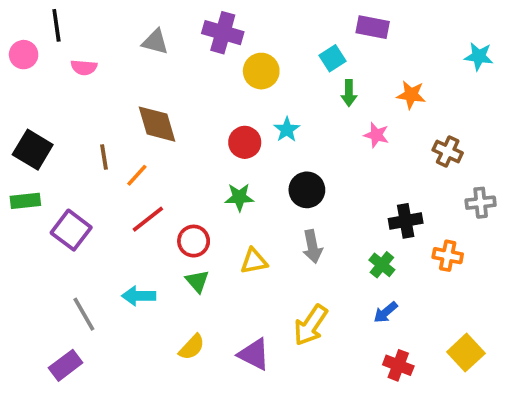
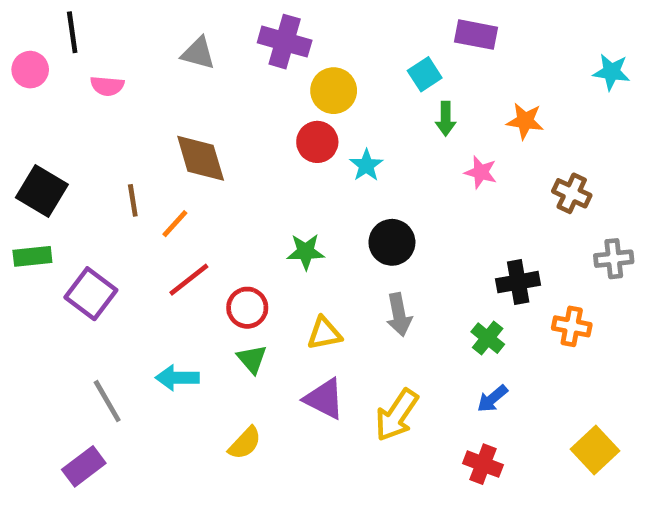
red circle: (245, 142) -> (317, 142), moved
purple triangle: (254, 354) -> (324, 399), moved
red cross: (398, 365) -> (483, 464), moved

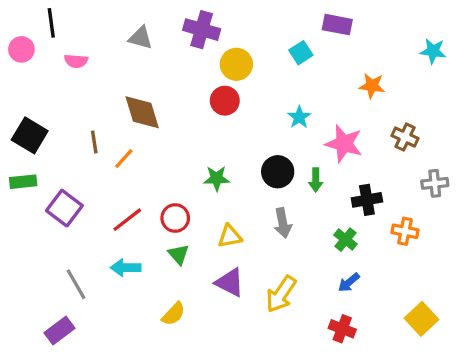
green arrow: (446, 119) -> (316, 180), moved
cyan star: (366, 165) -> (299, 117), moved
pink star: (481, 172) -> (344, 144), moved, size x1.6
red line: (189, 280) -> (127, 220), moved

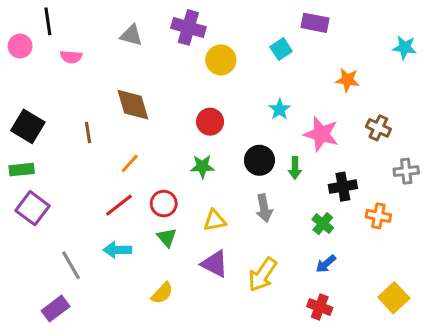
red circle: (225, 101) -> (210, 122), moved
orange line: (124, 159) -> (130, 163), moved
purple square: (64, 208) -> (32, 208), moved

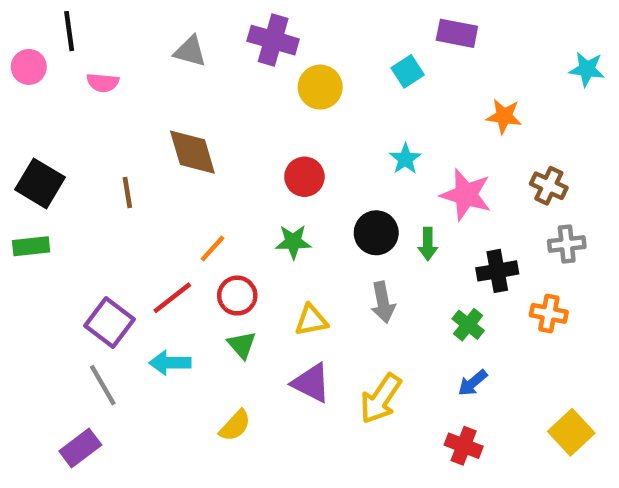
orange line: (130, 163) -> (213, 248), moved
gray cross: (406, 171) -> (567, 244), moved
purple square: (32, 208) -> (109, 322), moved

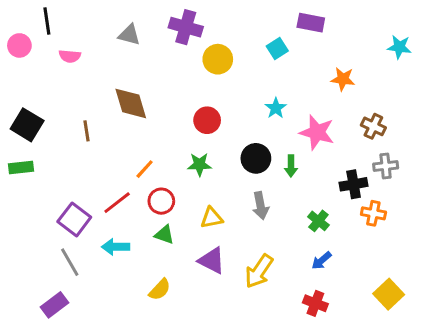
black cross: (497, 271) -> (354, 184), moved
green triangle: (242, 345) -> (164, 235), turned -30

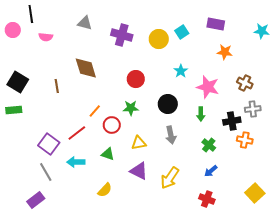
purple rectangle: (311, 23) -> (216, 24), moved
purple cross: (186, 27) -> (122, 35), moved
yellow circle: (218, 59) -> (159, 39), moved
green arrow: (291, 166) -> (201, 114), moved
red circle: (161, 201) -> (112, 125), moved

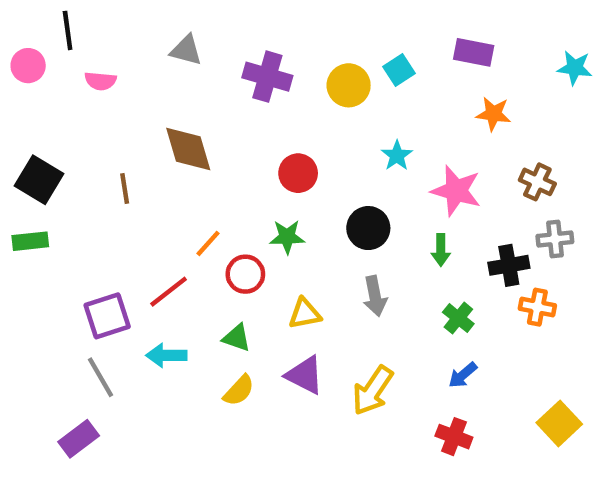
purple square: (49, 144) -> (107, 316), turned 35
yellow semicircle: (105, 190) -> (239, 390), moved

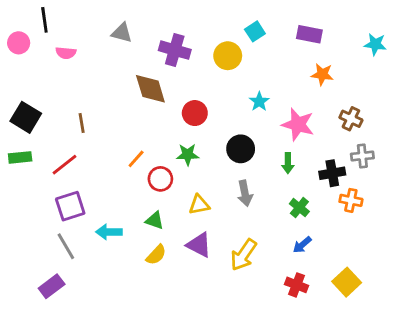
cyan square: (399, 70) -> (255, 31), moved
brown diamond: (188, 149) -> (150, 89), moved
red line: (169, 292) -> (64, 165), moved
yellow square: (559, 423) -> (347, 282), moved

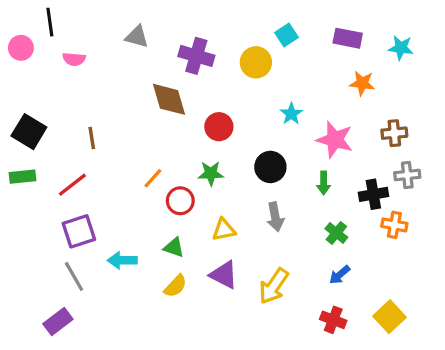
cyan star: (375, 44) -> (401, 48), moved
brown cross: (351, 119) -> (394, 133), turned -30

